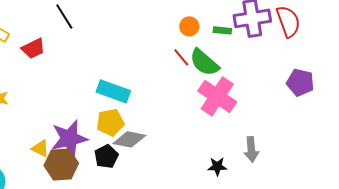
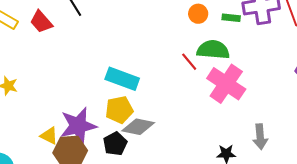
red trapezoid: (33, 48) -> (41, 22), moved, turned 75
red line: (181, 57) -> (189, 62), moved
green semicircle: (204, 62) -> (213, 50), turned 144

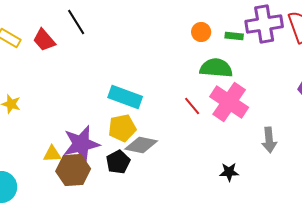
red line: (189, 62) -> (192, 106), moved
yellow triangle: (49, 136) -> (52, 154), turned -30
gray arrow: (260, 137) -> (269, 140), moved

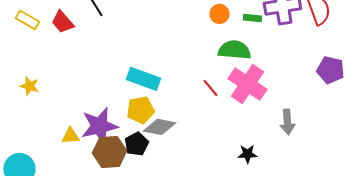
brown hexagon: (73, 170) -> (109, 152), moved

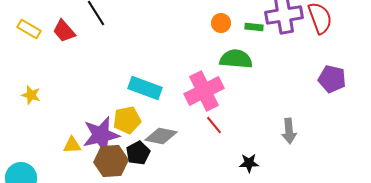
pink cross: (247, 84) -> (204, 91), moved, turned 30
red line: (210, 88) -> (214, 125), moved
yellow pentagon: (140, 110) -> (127, 120), moved

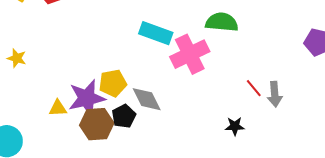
cyan rectangle: (145, 88) -> (156, 33), moved
red line: (214, 125) -> (254, 88), moved
gray diamond: (161, 136) -> (147, 99), turned 52

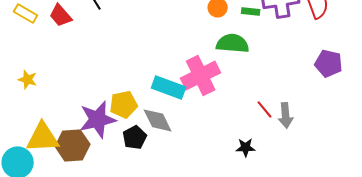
cyan rectangle: (156, 33) -> (169, 87), moved
yellow triangle: (58, 108) -> (43, 137), moved, size x1.8
brown hexagon: (97, 124) -> (73, 145), moved

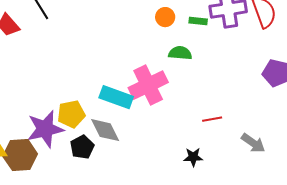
green semicircle: (233, 43) -> (180, 53), size x0.7
red line: (265, 109) -> (212, 119), turned -60
gray arrow: (286, 115) -> (253, 143), moved, turned -50

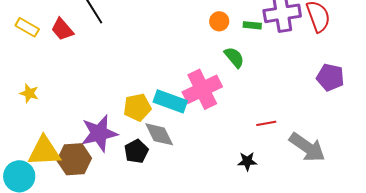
green semicircle: (180, 53) -> (234, 57), turned 45
yellow pentagon: (71, 114) -> (137, 107), moved
gray arrow: (253, 143) -> (307, 147), size x1.5

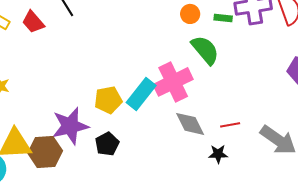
green semicircle: (234, 57) -> (205, 50), size x1.4
cyan rectangle: (170, 101) -> (141, 94), turned -72
red line: (266, 123) -> (230, 125), moved
gray diamond: (159, 134) -> (190, 124), moved

